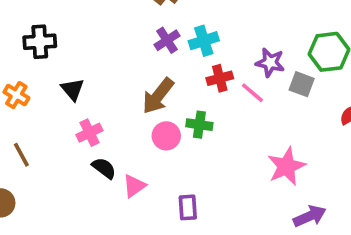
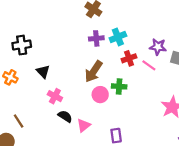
purple cross: (167, 40) -> (96, 38), turned 32
pink cross: (89, 133) -> (55, 96), turned -32
brown line: (21, 155) -> (19, 121), moved

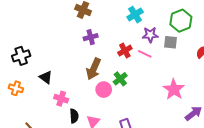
cyan cross: (118, 37) -> (135, 15), moved
green cross: (119, 86) -> (120, 79), turned -32
black semicircle: (65, 116) -> (74, 116), turned 64

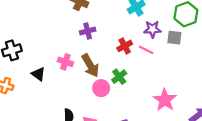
brown arrow: (94, 69) -> (90, 65), turned -55
pink star: (174, 89) -> (165, 100), moved
pink cross: (61, 99) -> (65, 62), moved

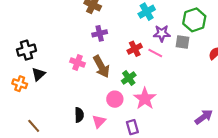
black triangle: (38, 74) -> (38, 74), moved, turned 40
pink circle: (101, 88) -> (115, 99), moved
pink star: (165, 100) -> (145, 99), moved

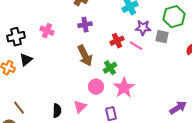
pink cross: (78, 62) -> (47, 31), moved
black semicircle: (79, 115) -> (57, 111), moved

